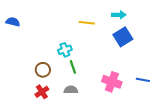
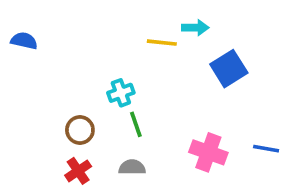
cyan arrow: (119, 15) -> (195, 28), moved

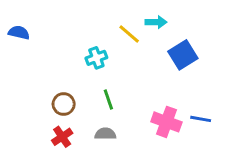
yellow line: (162, 43) -> (129, 34), turned 35
cyan cross: (121, 93) -> (96, 58), moved
blue line: (266, 149) -> (201, 119), moved

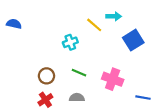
green line: (108, 100) -> (79, 73), turned -48
blue line: (201, 119) -> (143, 98), moved
pink cross: (166, 122) -> (113, 79), moved

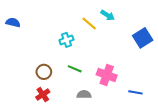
cyan arrow: (114, 16) -> (108, 15), turned 32
blue square: (133, 40) -> (143, 38), moved
gray semicircle: (77, 98) -> (84, 95), moved

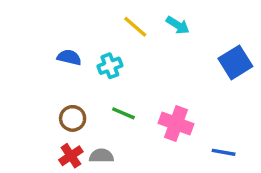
blue semicircle: (13, 22) -> (69, 57), moved
yellow line: (89, 23) -> (135, 27), moved
gray semicircle: (84, 95) -> (101, 156), moved

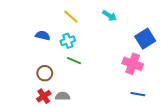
yellow line: (135, 27) -> (71, 17), moved
green line: (123, 113) -> (74, 61), moved
pink cross: (176, 123) -> (133, 64), moved

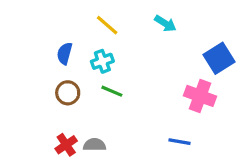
blue semicircle: (43, 36) -> (65, 53), turned -88
brown circle: (45, 73) -> (68, 93), moved
blue line: (138, 94) -> (180, 142), moved

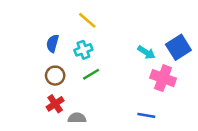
cyan arrow: (165, 24) -> (146, 52), moved
green line: (112, 91) -> (91, 74), turned -54
red cross: (66, 145) -> (55, 104), moved

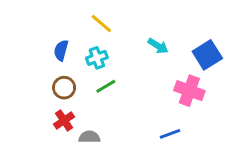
cyan arrow: (146, 52) -> (158, 46), moved
blue line: (146, 115) -> (170, 134), turned -30

